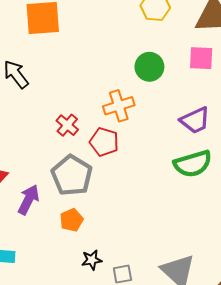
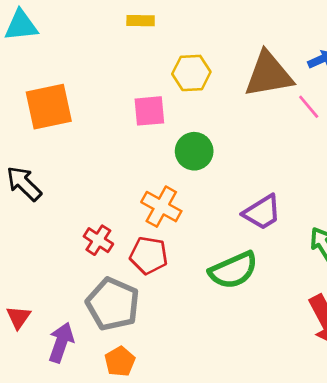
pink square: (201, 58) -> (149, 111), moved
orange cross: (119, 106) -> (161, 207), turned -36
green semicircle: (193, 164) -> (233, 270), moved

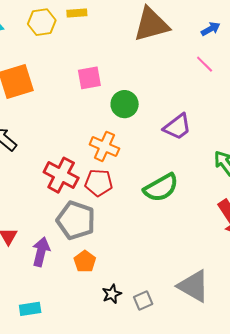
yellow hexagon: (191, 73) -> (42, 22), moved
brown triangle: (269, 74) -> (151, 24), moved
purple trapezoid: (262, 212) -> (177, 127), moved
red cross: (98, 240) -> (61, 175), size x1.6

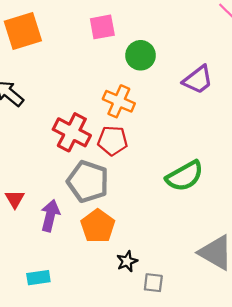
green semicircle: (161, 188) -> (185, 176), moved
orange pentagon: (85, 261) -> (98, 226), size x1.4
gray square: (143, 300) -> (153, 283), moved, turned 30

